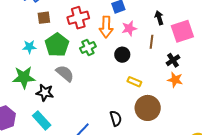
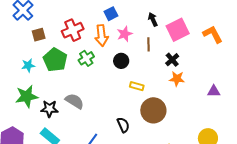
gray semicircle: (65, 73) -> (75, 101), moved

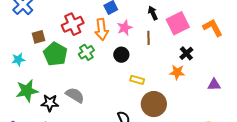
brown square: (39, 35) -> (39, 37), moved
black cross: (172, 60) -> (186, 53), moved
cyan star: (28, 65) -> (18, 60), moved

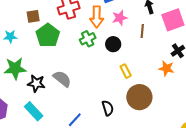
green cross: (86, 52) -> (88, 39), moved
yellow rectangle: (137, 80) -> (126, 71), turned 40

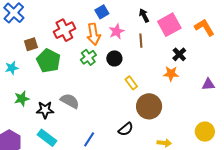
green star: (15, 68) -> (22, 99), size x0.7
black semicircle: (108, 108) -> (126, 129), moved, turned 77

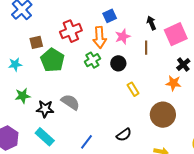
brown circle: (149, 106) -> (163, 115), moved

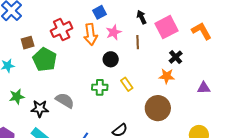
green cross: (92, 60) -> (100, 87), moved, turned 35

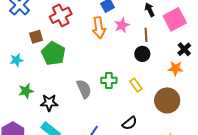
red cross: (62, 29) -> (61, 15), moved
black circle: (111, 59) -> (142, 54), moved
yellow rectangle: (127, 84) -> (136, 85), moved
gray semicircle: (65, 100) -> (84, 89), moved, turned 36

